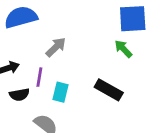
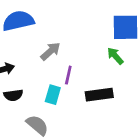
purple line: (39, 77) -> (68, 75), moved
black rectangle: (109, 90) -> (99, 95), turned -40

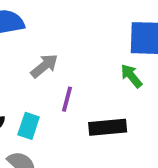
cyan rectangle: (53, 95) -> (29, 126), moved

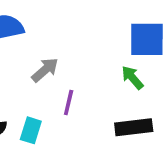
black rectangle: (108, 127) -> (134, 127), moved

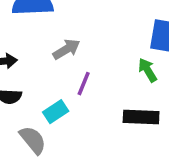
cyan rectangle: (31, 130) -> (56, 112), moved, turned 30

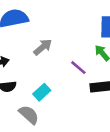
purple line: (84, 84) -> (78, 68), moved, turned -63

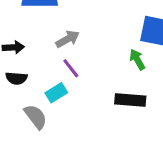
purple line: (78, 68) -> (71, 68), moved

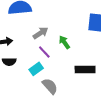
green arrow: (137, 60) -> (64, 42), moved
gray semicircle: (36, 117) -> (50, 86), moved

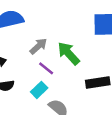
green arrow: (64, 42) -> (69, 53), size x1.5

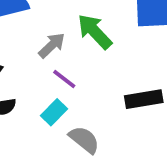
green arrow: (69, 53) -> (95, 32), moved

